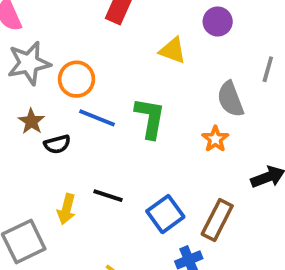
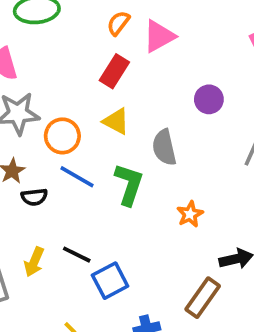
yellow triangle: (173, 51) -> (116, 121), moved
gray semicircle: (230, 99) -> (164, 147), moved
blue square: (165, 214) -> (110, 281), moved
brown rectangle: (217, 220) -> (203, 298), moved

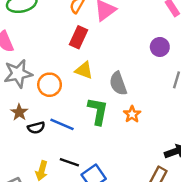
purple circle: (209, 99) -> (160, 47), moved
blue line: (77, 177) -> (62, 124), moved
orange star: (190, 214) -> (132, 114), moved

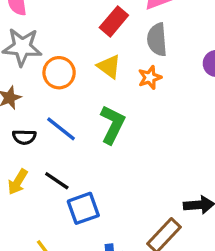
gray semicircle: (118, 84) -> (157, 40), moved
orange star: (132, 114) -> (150, 77), moved
black semicircle: (36, 128) -> (24, 137), moved

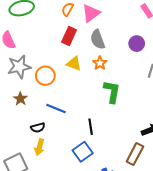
green L-shape: (112, 125) -> (112, 92), moved
black semicircle: (24, 137) -> (38, 128), moved
black line: (57, 181) -> (91, 127), moved, turned 63

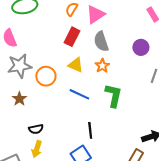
blue line: (56, 109) -> (79, 94), moved

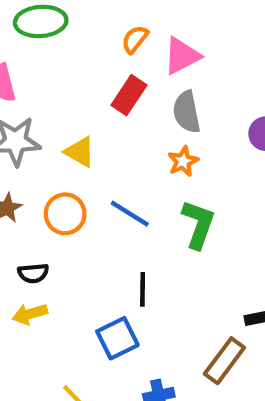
yellow triangle: (76, 65) -> (80, 152), moved
orange circle: (46, 76) -> (65, 214), moved
yellow arrow: (37, 149) -> (30, 314), turned 49

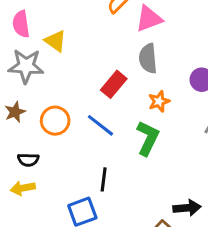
red rectangle: (129, 95) -> (114, 84), moved
yellow triangle: (80, 152) -> (55, 41), moved
orange star: (183, 161) -> (159, 101), moved

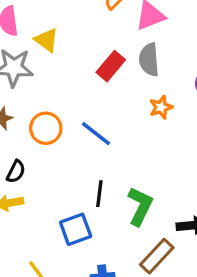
red rectangle: (114, 84) -> (111, 66), moved
green L-shape: (148, 138) -> (140, 206), moved
black semicircle: (28, 160) -> (16, 172), turned -65

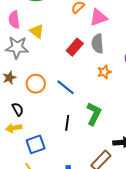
black semicircle: (16, 172) -> (18, 109), turned -56
green L-shape: (140, 206) -> (94, 114), moved
blue square: (76, 229) -> (36, 144), moved

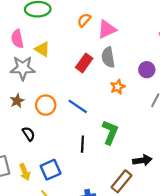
yellow arrow: (14, 128) -> (25, 172), moved, turned -98

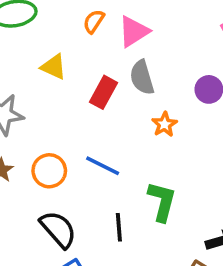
yellow triangle: (42, 49) -> (54, 67), moved
black semicircle: (29, 134) -> (58, 229), moved, size x1.6

